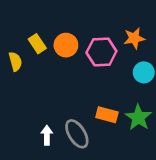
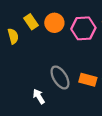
gray ellipse: (77, 134) -> (60, 77), moved
white arrow: (47, 135) -> (39, 96), turned -32

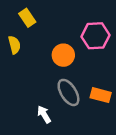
yellow rectangle: (31, 22) -> (27, 18), moved
orange circle: (54, 23) -> (63, 55), moved

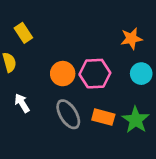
pink hexagon: (96, 36) -> (95, 74), moved
white arrow: (44, 114) -> (22, 103), moved

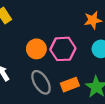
orange rectangle: (103, 117) -> (70, 85), turned -36

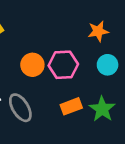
gray ellipse: (41, 82) -> (20, 108), moved

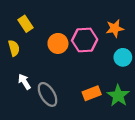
orange circle: (32, 65) -> (58, 43), moved
pink hexagon: (63, 65) -> (85, 40), moved

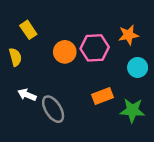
white arrow: (24, 82) -> (27, 95), turned -35
orange rectangle: (92, 93) -> (102, 96), moved
green star: (118, 96) -> (132, 110), turned -30

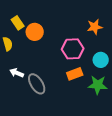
pink hexagon: (95, 48) -> (73, 49), moved
orange circle: (65, 52) -> (35, 32), moved
cyan circle: (138, 67) -> (101, 60), moved

